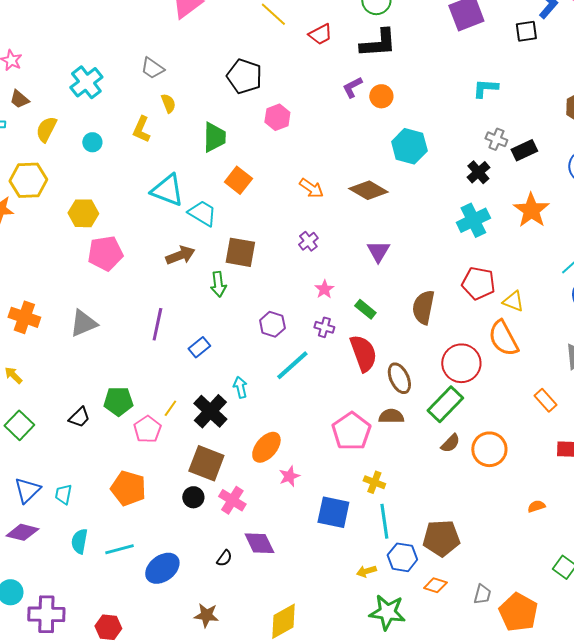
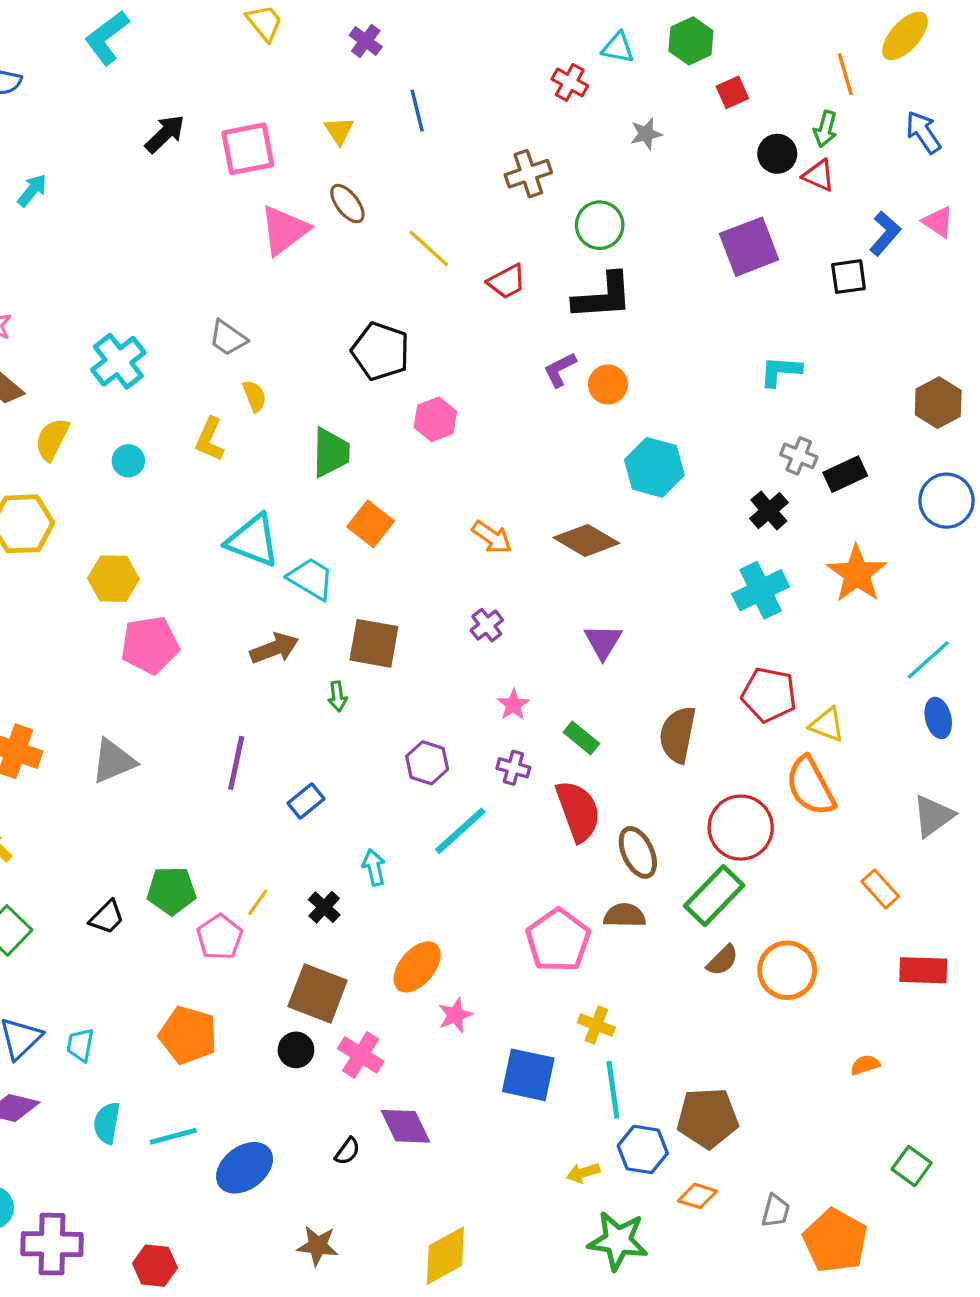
green arrow: (218, 284) -> (337, 696), size x0.7
black cross: (210, 411) -> (324, 907), size x0.6

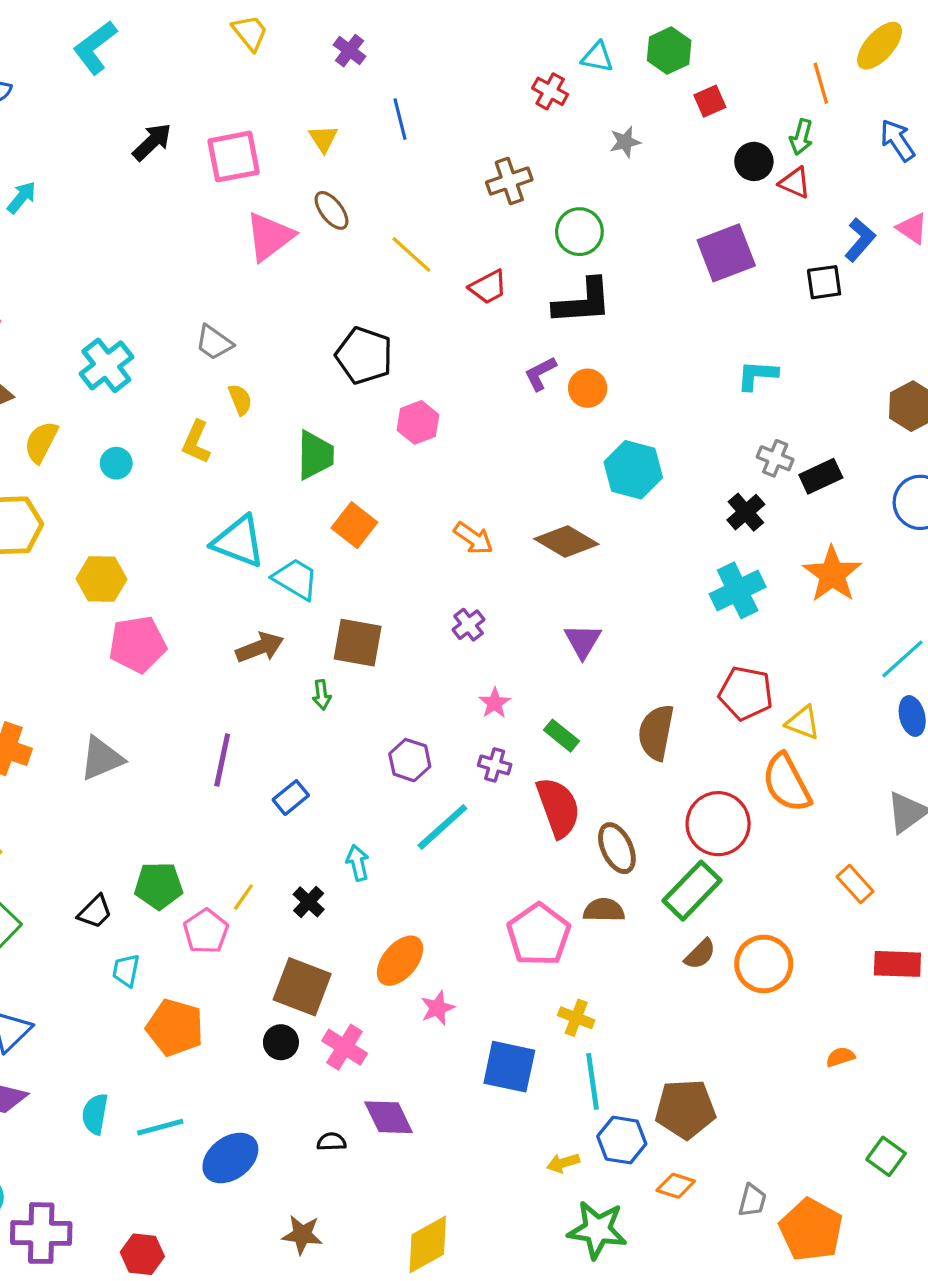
cyan trapezoid: (80, 1045) -> (126, 970), moved
black semicircle: (347, 1151) -> (332, 1142), turned -128

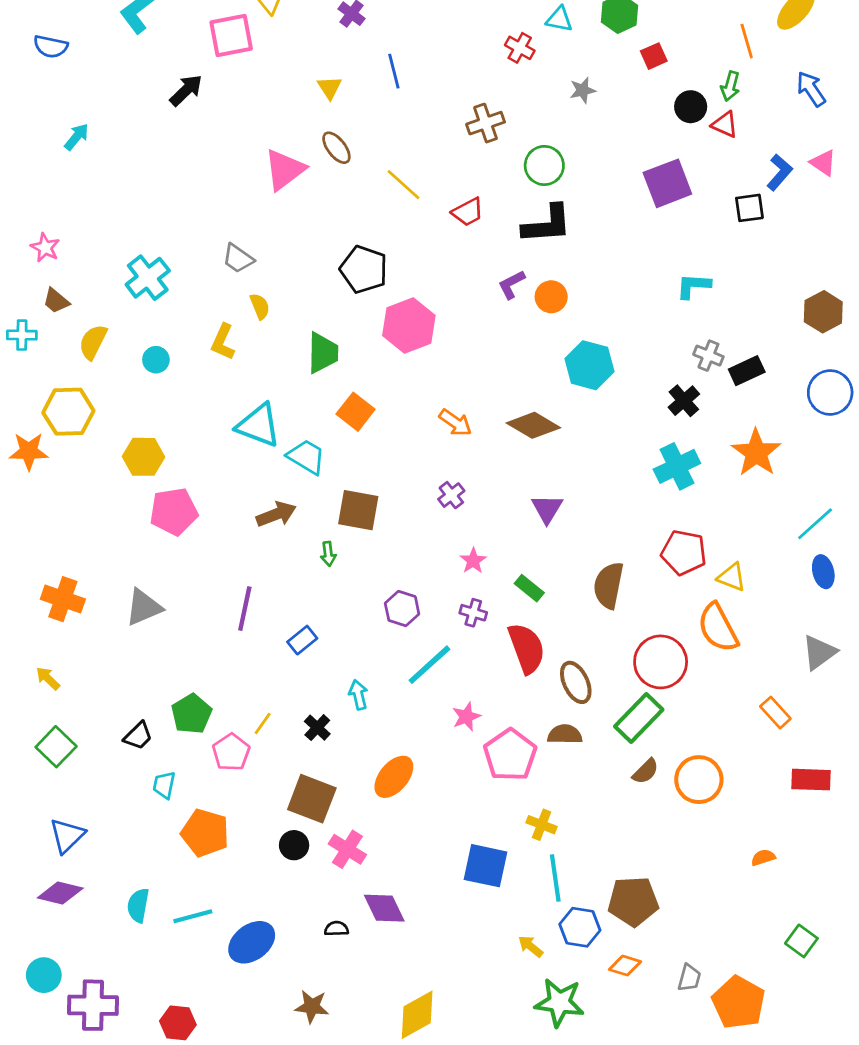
pink square: (234, 157) -> (231, 36), moved
pink hexagon: (418, 422) -> (409, 325), size x1.5
green pentagon: (159, 886) -> (191, 714), turned -30
pink star: (438, 1008) -> (466, 717), moved
yellow arrow: (563, 1163) -> (531, 946), turned 56

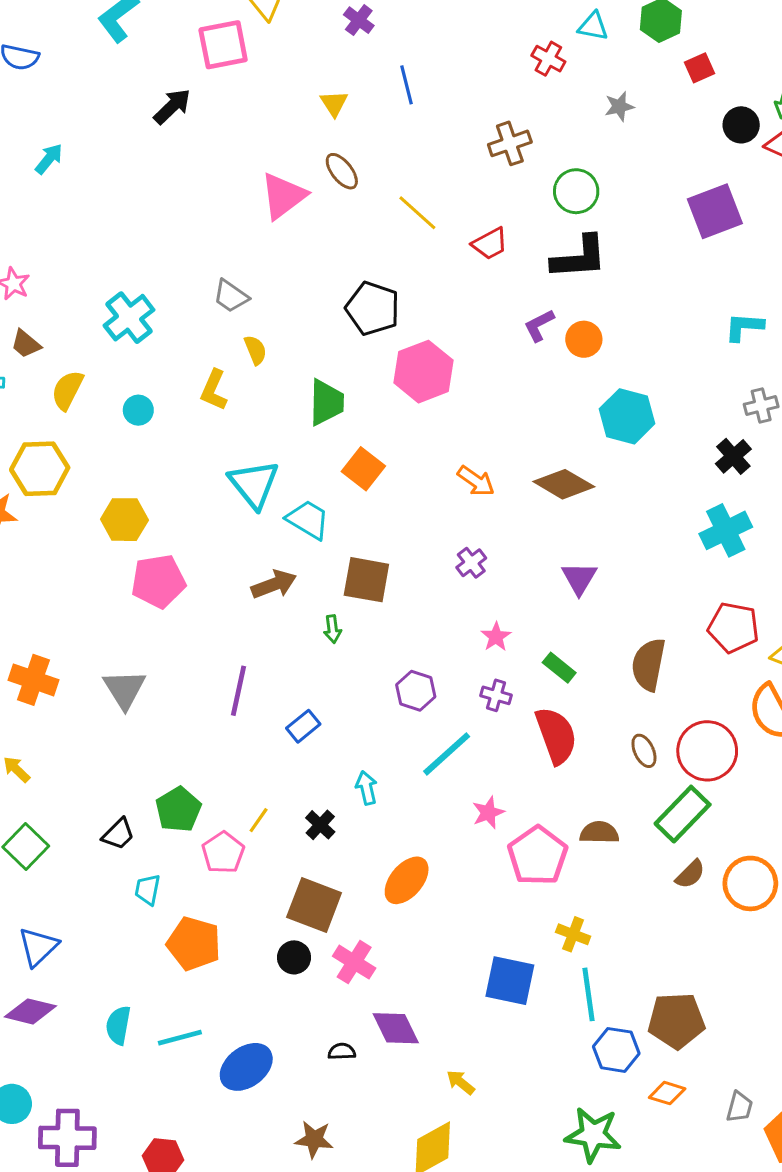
gray cross: (708, 356) -> (761, 406), turned -36
cyan triangle: (258, 425) -> (254, 484), turned 30
gray triangle: (144, 607) -> (124, 689), turned -39
brown ellipse: (576, 682) -> (644, 751), moved, size x0.7
yellow arrow: (531, 946) -> (461, 1082), moved

